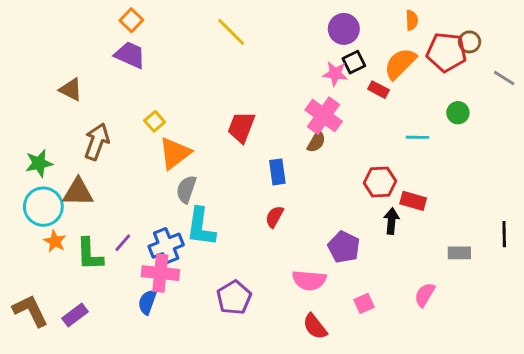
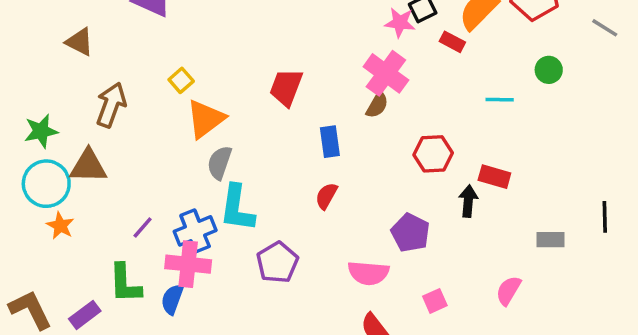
red hexagon: (380, 182) -> (433, 154), moved
green L-shape: (90, 254) -> (125, 283), moved
purple pentagon: (234, 298) -> (277, 262), moved

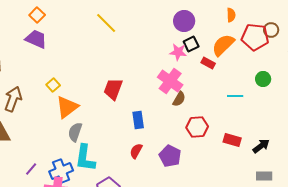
brown semicircle: (377, 105) -> (179, 99), moved
black arrow: (468, 201) -> (261, 146), moved, turned 48
purple pentagon: (410, 233) -> (170, 156), moved

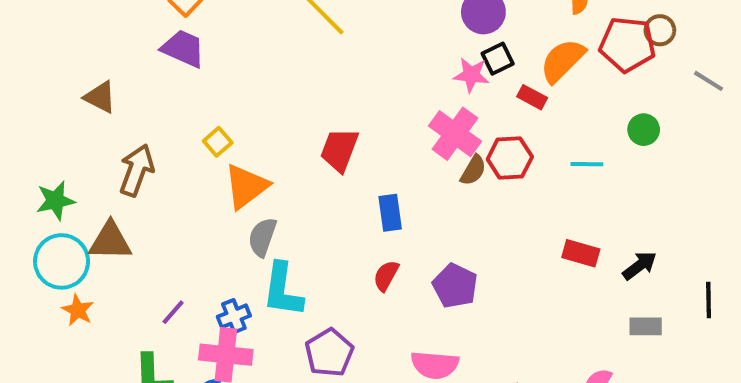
red hexagon: (197, 127) -> (510, 158), moved
blue cross: (61, 171) -> (234, 316), size x0.7

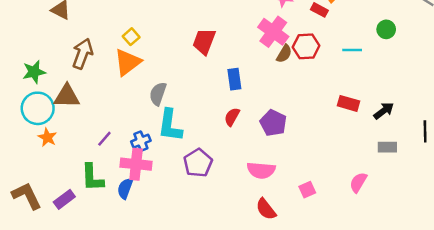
orange triangle: (246, 186) -> (128, 62), moved

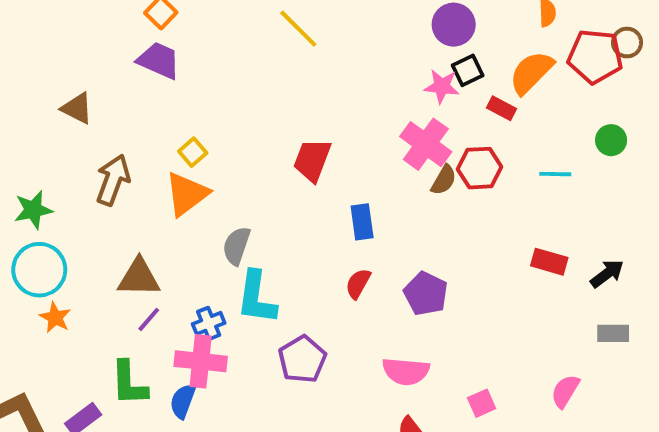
brown triangle: (67, 96) -> (139, 278), moved

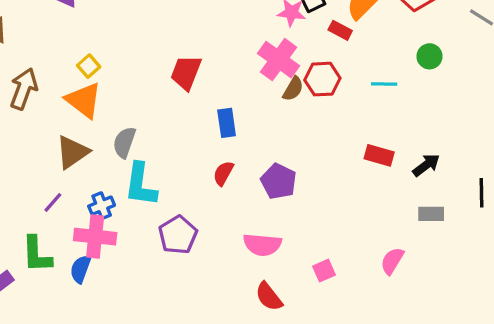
orange triangle: (187, 194) -> (84, 100), turned -45
brown triangle: (139, 278) -> (72, 152), moved, turned -36

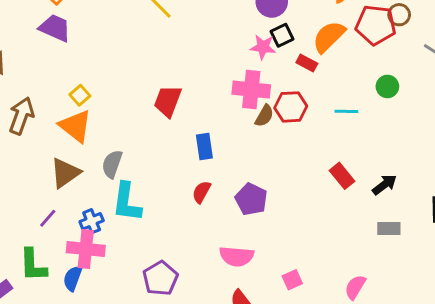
pink cross: (279, 60) -> (251, 89), turned -30
red rectangle: (379, 155) -> (342, 176), turned 35
purple pentagon: (178, 235) -> (160, 278), moved
pink semicircle: (392, 261) -> (355, 287), moved

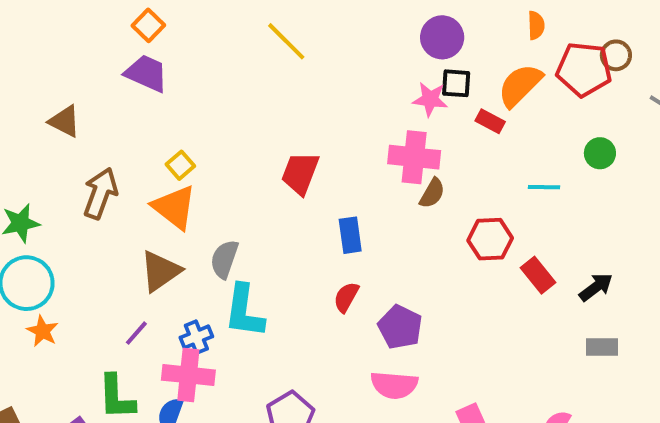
black square: (282, 35) -> (456, 83), turned 30
red hexagon: (291, 107) -> (490, 239), moved
purple pentagon: (251, 199) -> (400, 327), moved

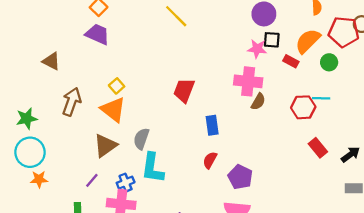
green circle: (600, 153) -> (329, 62), moved
red hexagon: (490, 239) -> (303, 107), moved
orange star: (42, 331) -> (39, 179), turned -30

